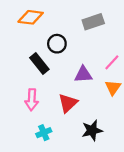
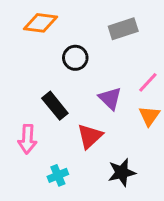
black rectangle: (39, 63) -> (55, 106), moved
purple triangle: (83, 74) -> (110, 98), turned 48
pink arrow: (32, 100) -> (27, 139), moved

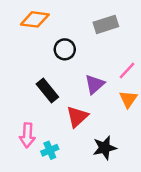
purple triangle: (110, 98) -> (95, 84), turned 35
pink arrow: (27, 139) -> (27, 135), moved

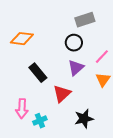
orange diamond: (35, 19) -> (22, 39), moved
black circle: (65, 49) -> (74, 43), moved

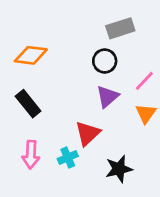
black rectangle: (38, 73) -> (28, 104), moved
cyan cross: (40, 121) -> (68, 158), moved

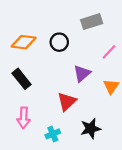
black circle: (105, 61) -> (59, 42), moved
pink line: (144, 81) -> (109, 52), moved
cyan cross: (68, 158) -> (53, 134), moved

